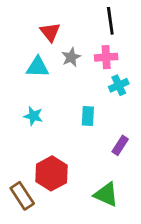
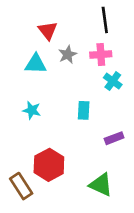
cyan cross: (119, 85) -> (113, 81), turned -30
purple rectangle: (120, 145) -> (114, 138), turned 36

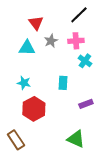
black line: (105, 20) -> (79, 15), turned 54
red hexagon: (49, 165) -> (34, 109), moved

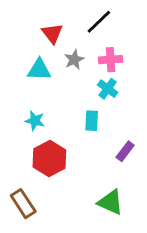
black line: (79, 15) -> (99, 22), moved
cyan cross: (85, 61) -> (108, 89), moved
purple rectangle: (86, 104) -> (125, 151), turned -32

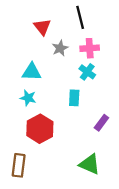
black line: (99, 22) -> (80, 17), turned -60
cyan triangle: (39, 70) -> (32, 72), moved
brown rectangle: (23, 204) -> (19, 165), turned 40

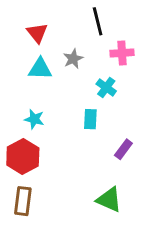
red triangle: (42, 27) -> (37, 33), moved
pink cross: (90, 48) -> (122, 53), moved
cyan triangle: (32, 72) -> (40, 69), moved
red hexagon: (40, 129) -> (23, 156), moved

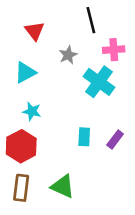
cyan triangle: (40, 69) -> (25, 72), moved, turned -30
cyan cross: (106, 87) -> (99, 82), size x1.6
cyan rectangle: (90, 119) -> (84, 137), moved
green triangle: (109, 200) -> (63, 186), moved

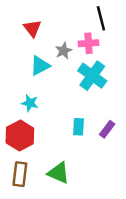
black line: (91, 20) -> (101, 18), moved
pink cross: (114, 50) -> (88, 43), moved
cyan triangle: (25, 72) -> (40, 66), moved

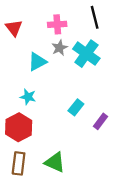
red triangle: (32, 28) -> (14, 28), moved
pink cross: (88, 43) -> (57, 24), moved
cyan cross: (92, 76) -> (86, 54), moved
cyan rectangle: (79, 127) -> (76, 107), moved, turned 35

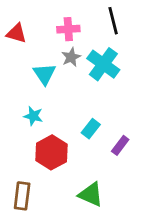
red triangle: (14, 28) -> (16, 33), turned -36
cyan triangle: (37, 62) -> (45, 74), turned -36
red hexagon: (19, 127) -> (52, 152), moved
green triangle: (55, 162) -> (91, 194), moved

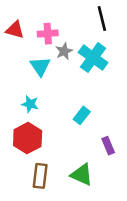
pink cross: (68, 29) -> (48, 34), moved
purple rectangle: (120, 145) -> (108, 146), moved, turned -60
red hexagon: (52, 152) -> (28, 138), moved
brown rectangle: (22, 196) -> (40, 176), moved

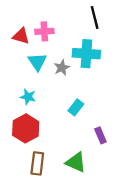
red triangle: (15, 30) -> (21, 36), moved
gray star: (64, 51) -> (62, 68), moved
cyan cross: (93, 58) -> (86, 54), turned -32

